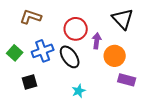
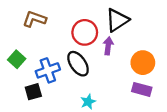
black triangle: (123, 19) -> (117, 20), moved, turned 40
blue cross: (43, 51) -> (48, 70), moved
orange circle: (115, 56) -> (143, 63), moved

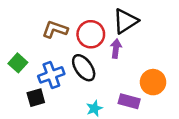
brown L-shape: (34, 19) -> (55, 29), moved
orange circle: (143, 63) -> (153, 82), moved
purple rectangle: (142, 89) -> (129, 101), moved

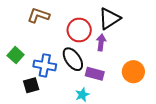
brown L-shape: (55, 29) -> (38, 15), moved
blue cross: (51, 75) -> (45, 65), turned 30
purple rectangle: (129, 101) -> (95, 74), moved

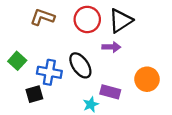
red circle: (79, 30) -> (87, 19), moved
purple arrow: (101, 43) -> (111, 47), turned 84
purple rectangle: (95, 74) -> (110, 92), moved

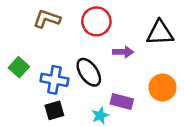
black triangle: (121, 21) -> (160, 33), moved, turned 30
black square: (34, 94) -> (54, 110), moved

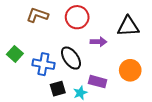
black square: (54, 110) -> (58, 89), moved

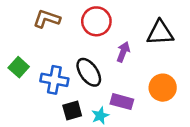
purple arrow: (99, 42) -> (123, 52), turned -70

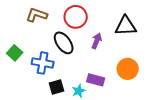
black ellipse: (89, 72) -> (64, 43), moved

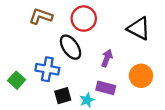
black triangle: (126, 26) -> (139, 28), turned 30
purple arrow: (97, 41) -> (107, 58), moved
green square: (15, 53) -> (17, 80), moved

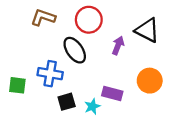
purple arrow: (107, 58) -> (118, 45), moved
green square: (17, 80) -> (17, 85), turned -35

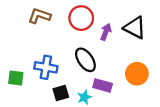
purple arrow: (118, 45) -> (106, 32), moved
black ellipse: (75, 50) -> (85, 60), moved

